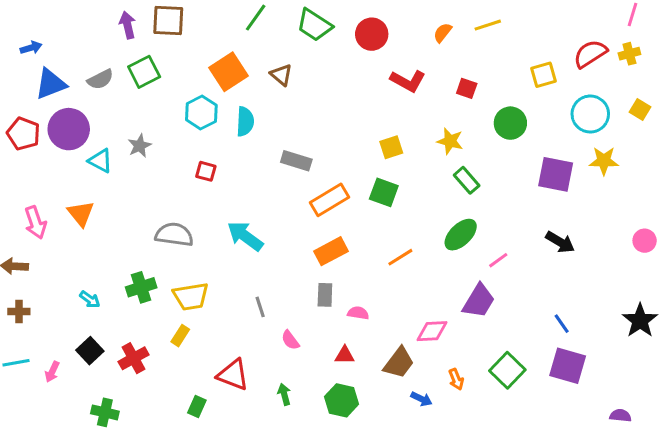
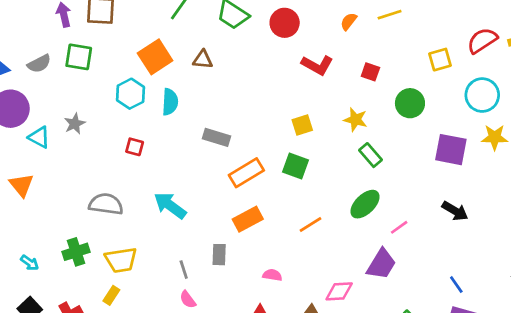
green square: (144, 72) -> (79, 57), turned 36
brown triangle: (281, 75) -> (203, 60), turned -35
gray rectangle: (325, 295) -> (219, 255), moved
pink semicircle: (290, 340) -> (188, 300), moved

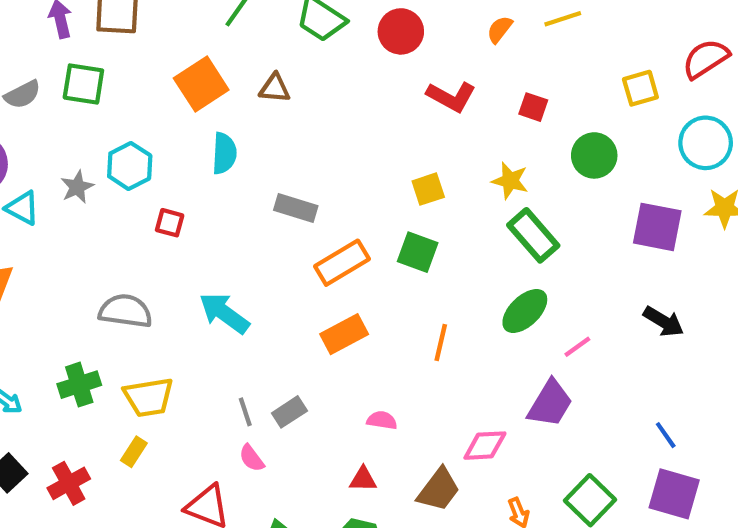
cyan hexagon: (131, 94) -> (130, 166), moved
green rectangle: (370, 155) -> (533, 235), size x1.4
orange line: (310, 225) -> (441, 343), turned -45
gray rectangle: (219, 255) -> (289, 412), moved, turned 55

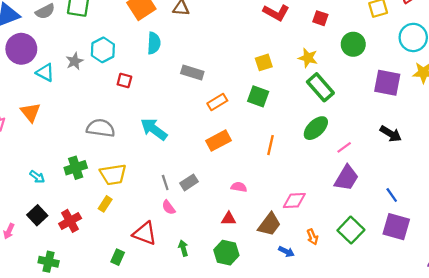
orange rectangle: (342, 263) -> (217, 102), size x0.7
purple trapezoid: (550, 403) -> (346, 178), moved

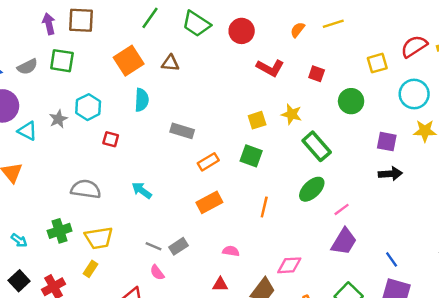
yellow star: (308, 58) -> (292, 114), moved
purple square: (387, 83) -> (387, 142), size x0.7
cyan arrow: (154, 129) -> (142, 190), size x0.7
black arrow: (391, 134) -> (390, 174), moved, turned -35
gray line: (165, 182) -> (154, 246), turned -49

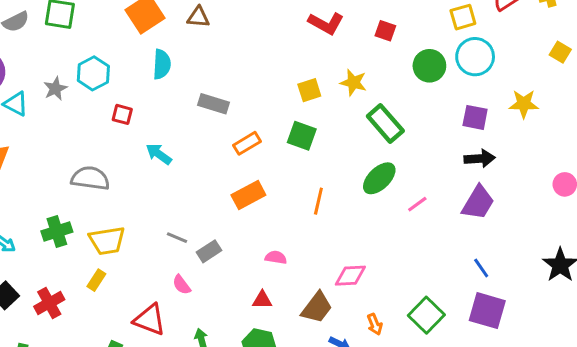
cyan circle: (414, 94) -> (475, 57), moved
cyan arrow: (142, 190) -> (159, 154), moved
purple trapezoid: (344, 242) -> (478, 203), moved
gray line: (154, 246) -> (177, 238), moved

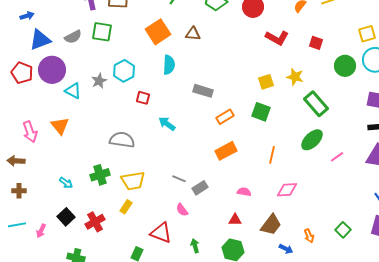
pink diamond: (350, 276) -> (287, 190), moved
green square: (426, 315) -> (343, 230), size x0.7

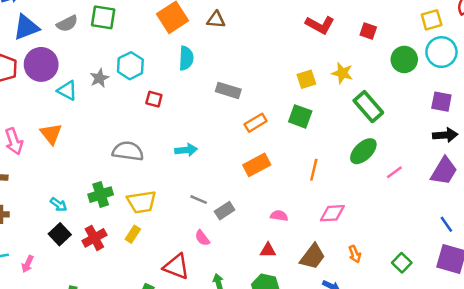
cyan arrow: (167, 124) -> (186, 150), moved, turned 138
black square: (66, 217) -> (60, 234), moved
red cross: (95, 222) -> (94, 238), moved
orange arrow: (309, 236) -> (355, 254), moved

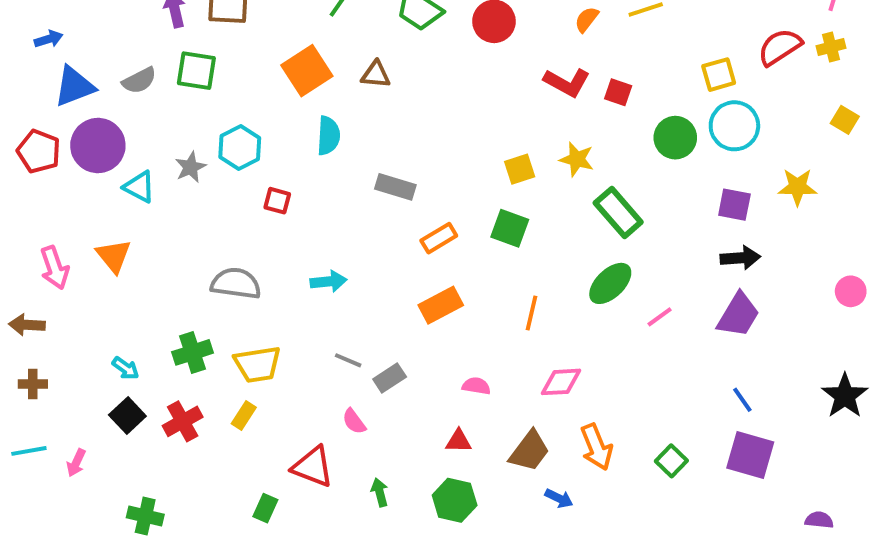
red L-shape: (320, 25) -> (567, 82), moved
orange arrow: (355, 254) -> (596, 447), size x1.6

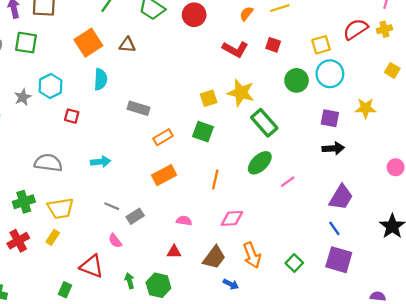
red square: (618, 92) -> (273, 45), moved
yellow star: (577, 159) -> (241, 93), size x1.4
purple trapezoid: (738, 315) -> (341, 197), moved
green hexagon: (455, 500) -> (158, 285), moved

